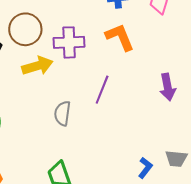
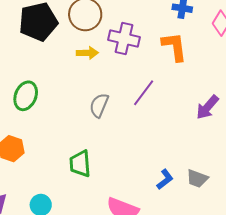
yellow arrow: (37, 66) -> (87, 53), size x0.7
purple arrow: (168, 87) -> (207, 107), turned 36

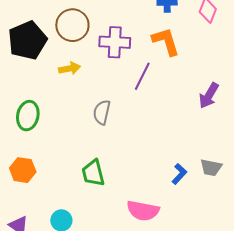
yellow arrow: (87, 53) -> (70, 68), moved
purple line: (144, 93) -> (142, 76), moved

